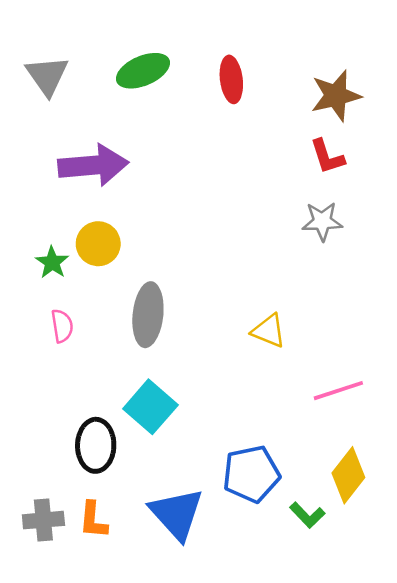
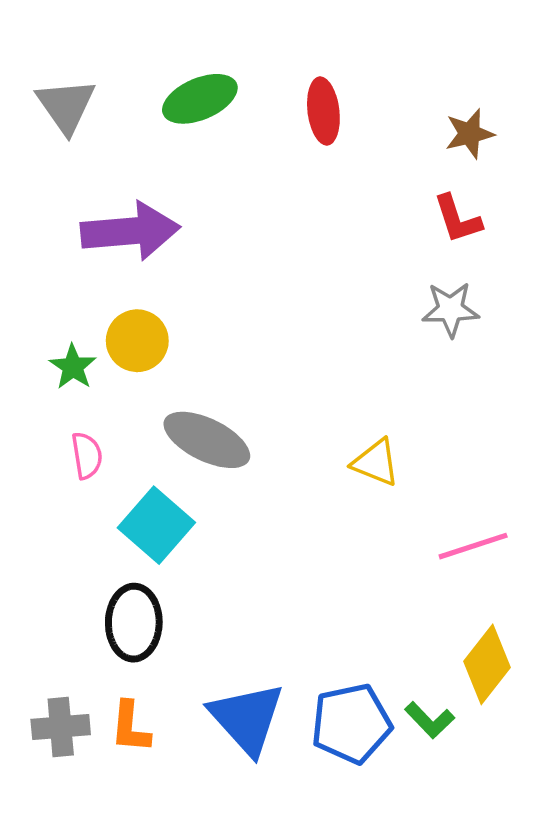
brown star: (336, 96) -> (470, 134), size x0.7
gray ellipse: (148, 315) -> (207, 440), turned -70
cyan square: (150, 407) -> (156, 525), moved
blue pentagon: (251, 474) -> (351, 724), moved

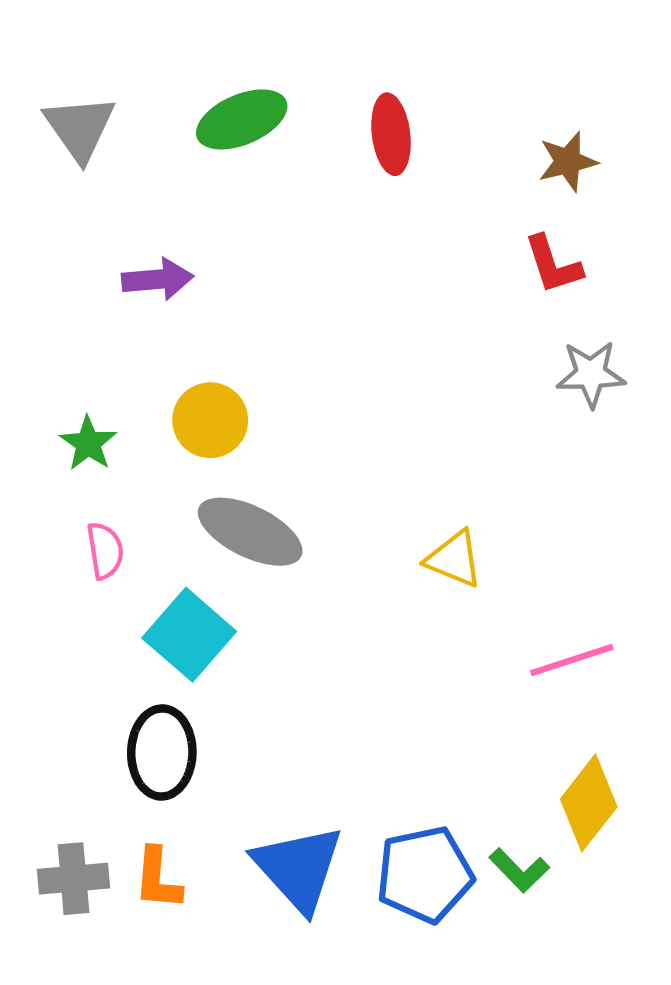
purple arrow: (130, 231) -> (158, 279), size x0.6
gray star: (450, 309) -> (591, 374), moved
yellow circle: (137, 341) -> (210, 420), moved

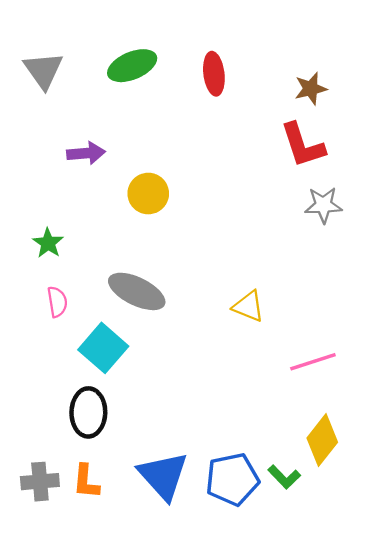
red L-shape: (553, 265) -> (303, 145), size x1.4
yellow circle: (210, 420) -> (148, 194), moved

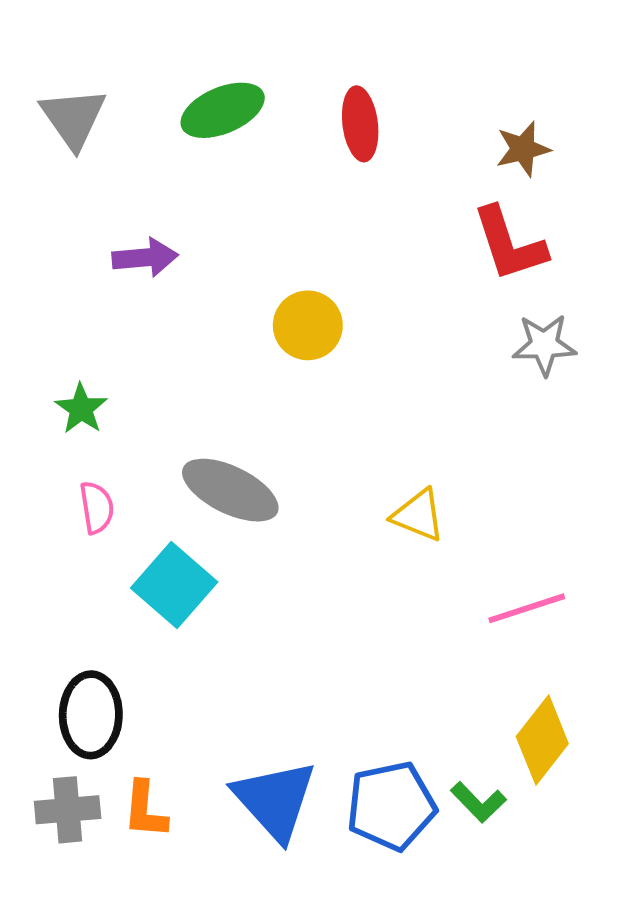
yellow circle: (148, 194) -> (308, 325), moved
black ellipse: (88, 412) -> (91, 715), moved

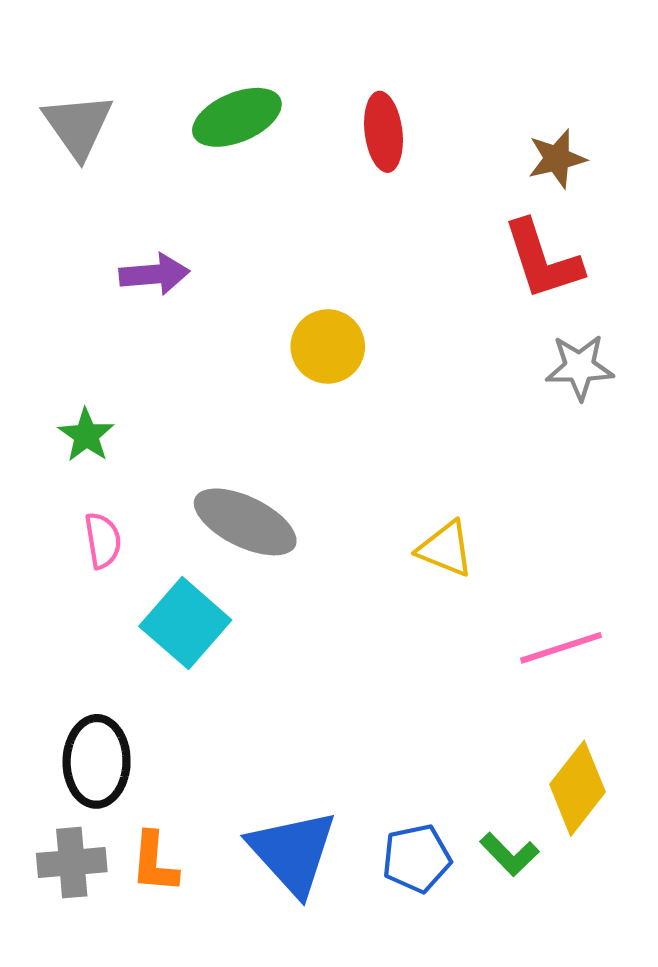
blue pentagon: (391, 806) -> (417, 858), size x0.7

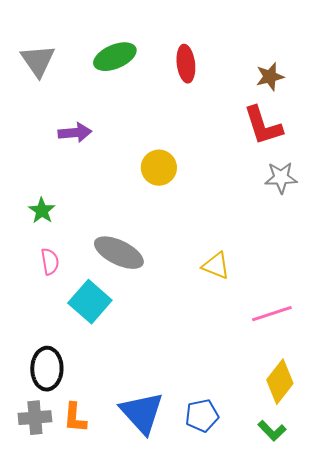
green L-shape: (509, 854) -> (272, 431), moved

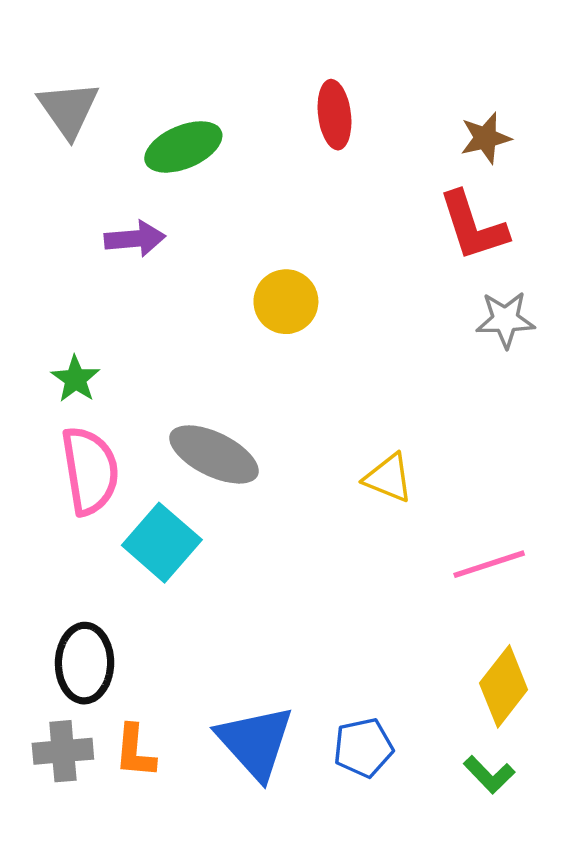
green ellipse: (115, 57) -> (183, 147), moved
pink semicircle: (50, 262) -> (90, 471), size x1.8

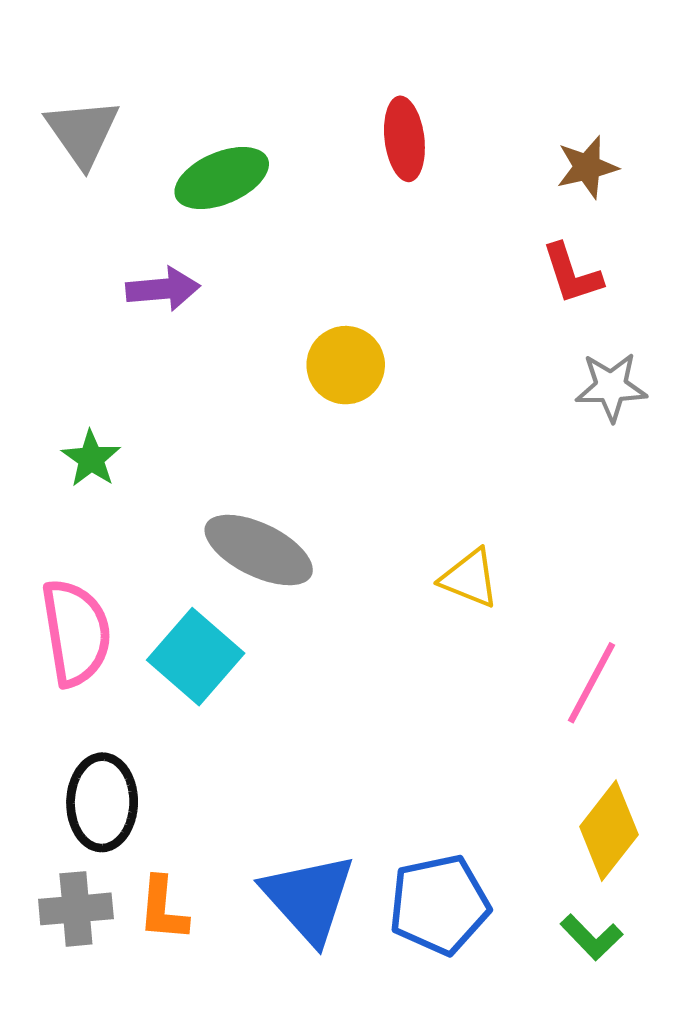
red L-shape: (473, 226) -> (572, 274), size x0.7
pink semicircle: (90, 471) -> (76, 633), moved
pink line: (489, 564) -> (592, 683), turned -44
blue pentagon: (363, 748) -> (439, 905), size x1.4

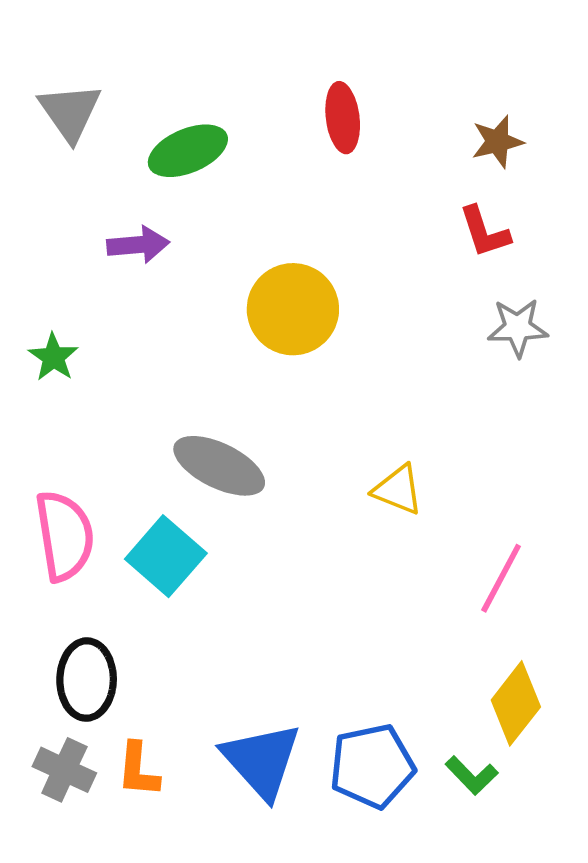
yellow circle: (346, 365) -> (293, 309), size x1.4
green star: (91, 459) -> (53, 357), moved
gray cross: (76, 909) -> (64, 770), turned 30
green L-shape: (592, 937) -> (472, 775), moved

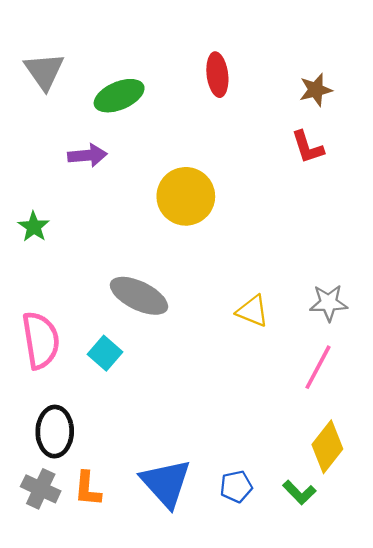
gray star: (518, 328) -> (329, 303), moved
cyan square: (166, 556) -> (105, 353), size x0.7
blue pentagon: (372, 766) -> (236, 487), size x0.6

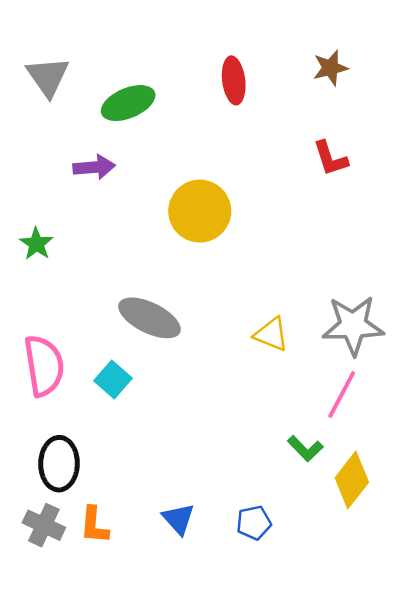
brown star: (316, 90) -> (330, 68), moved
gray star: (329, 303) -> (353, 325), size x1.5
blue triangle: (166, 483) -> (178, 519), size x0.6
green L-shape: (299, 492) -> (305, 449), moved

